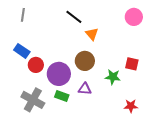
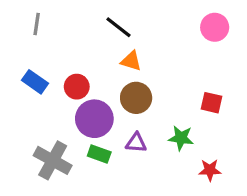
orange triangle: (92, 34) -> (131, 61), moved, turned -32
red circle: (36, 65) -> (77, 87), moved
green star: (113, 77) -> (181, 138), moved

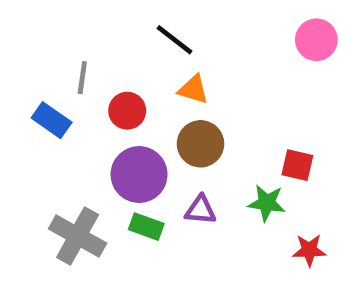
gray line: (37, 24) -> (82, 78), moved
red circle: (77, 87) -> (127, 111), moved
red square: (211, 103) -> (297, 165), moved

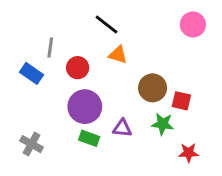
brown circle: (201, 144) -> (153, 88), moved
gray cross: (78, 236) -> (32, 144), moved, size x0.7

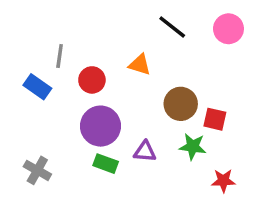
black line: (106, 24) -> (172, 27), moved

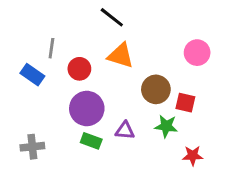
black line: (172, 27) -> (112, 17), moved
pink circle: (228, 29) -> (197, 53), moved
orange triangle: (140, 65) -> (121, 56), size x1.4
gray cross: (37, 170) -> (32, 147), turned -35

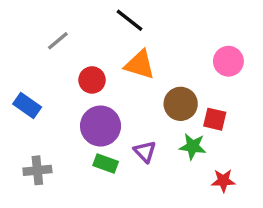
gray line: (51, 48) -> (58, 41), moved, turned 42
blue rectangle: (32, 75) -> (27, 106), moved
purple triangle: (125, 131) -> (145, 152), turned 42

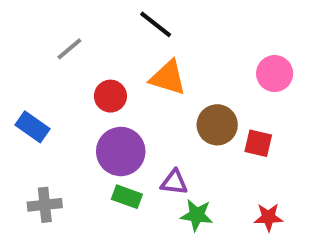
green star: (193, 146) -> (197, 215), moved
purple triangle: (145, 152) -> (174, 182), turned -40

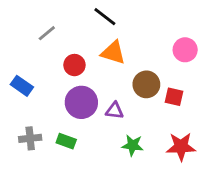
purple triangle: (174, 182) -> (115, 111), moved
green rectangle: (127, 197) -> (66, 141), moved
red star: (268, 217) -> (181, 147), size x1.5

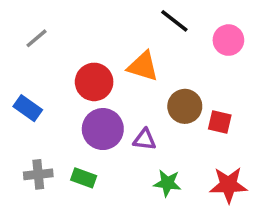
black line: (105, 17) -> (174, 21), moved
gray line: (47, 33) -> (37, 38), moved
pink circle: (185, 50) -> (228, 40), moved
red circle: (74, 65) -> (94, 82), size x1.4

